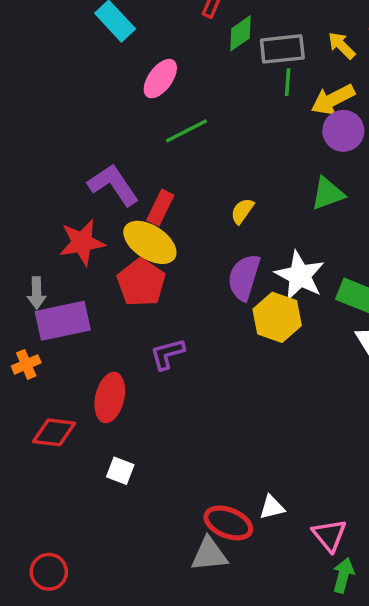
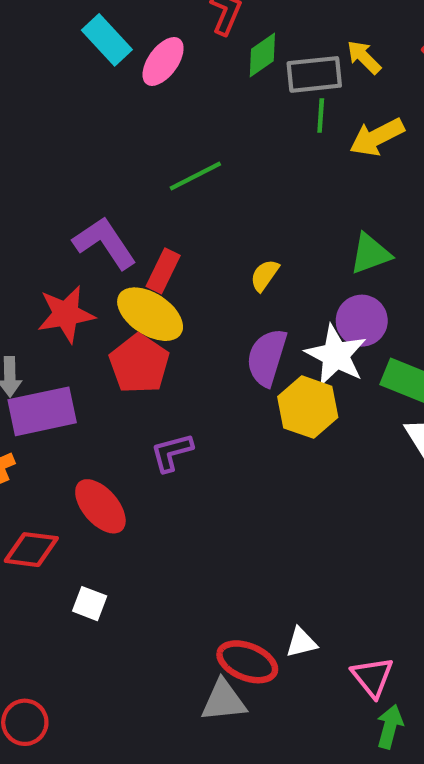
yellow arrow: (342, 45) -> (364, 57), moved
pink ellipse: (160, 79) -> (163, 61), moved
purple circle: (343, 131) -> (362, 321), moved
red ellipse: (110, 398) -> (100, 506), turned -54
white square: (120, 471) -> (90, 604), moved

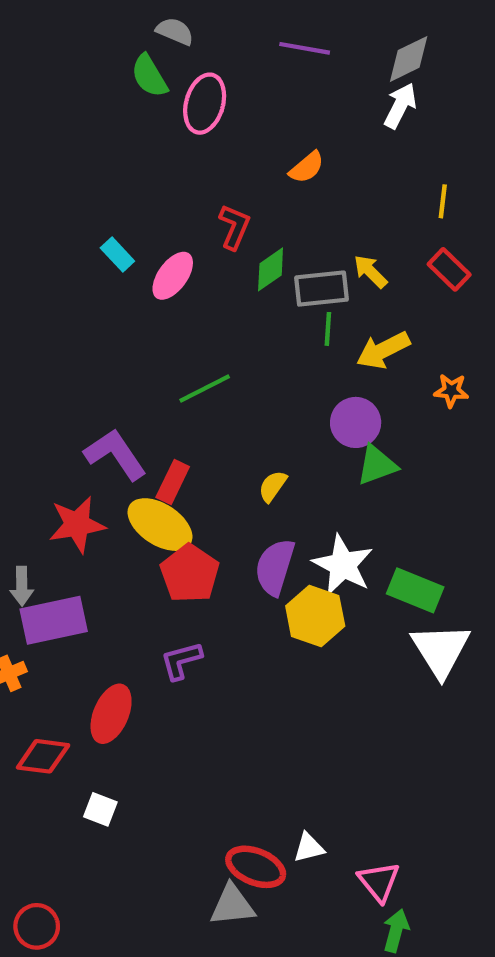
cyan rectangle: (107, 40) -> (117, 255), size x0.7
purple circle: (362, 321) -> (356, 422), moved
red pentagon: (139, 364) -> (190, 573), moved
red ellipse: (100, 506) -> (111, 714), turned 64

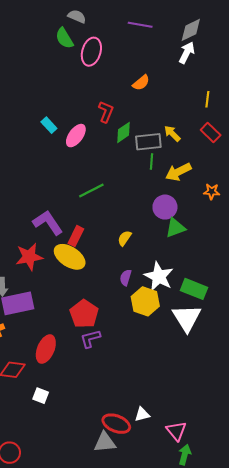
purple semicircle: (275, 567) -> (126, 278), size x0.6
red pentagon: (190, 573) -> (84, 314), moved
white triangle: (441, 650) -> (187, 318), moved
purple L-shape: (181, 661) -> (90, 339), moved

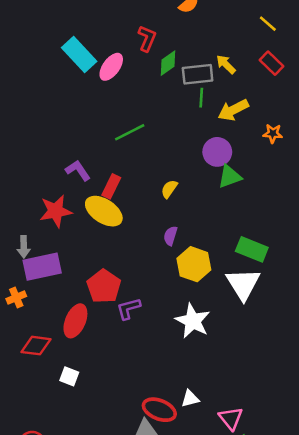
yellow line: (207, 99) -> (268, 24), turned -56
cyan rectangle: (49, 125) -> (79, 54), size x1.8
purple L-shape: (48, 223) -> (78, 170), size x0.7
white star: (159, 276) -> (193, 321), moved
red pentagon: (84, 314) -> (104, 286), moved

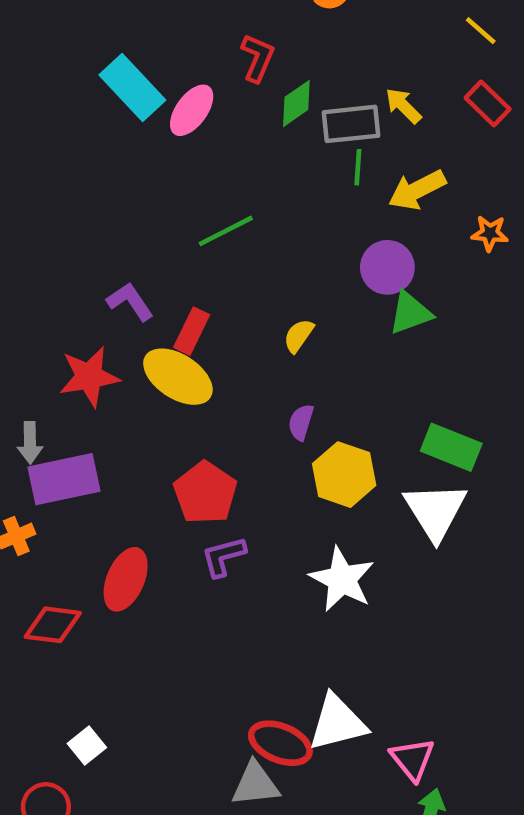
red pentagon: (104, 286) -> (205, 493), moved
white square: (69, 376) -> (87, 745), moved, turned 30
white triangle: (190, 399) -> (337, 723), size x1.8

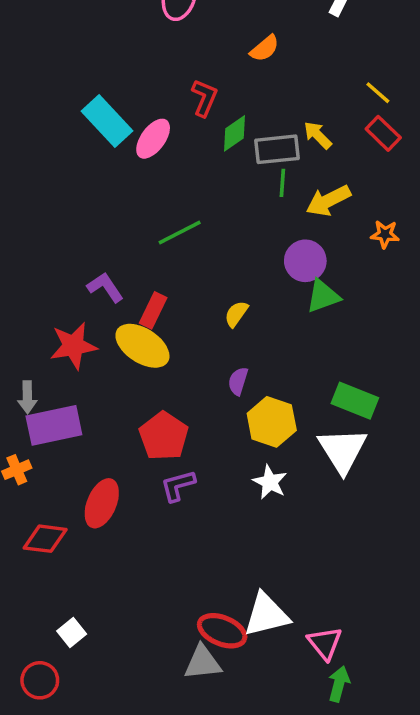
yellow line: (481, 31) -> (378, 93), moved
white star: (342, 579) -> (270, 482), moved, size x0.7

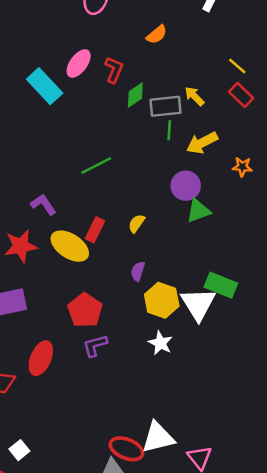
pink ellipse: (153, 139) -> (79, 63), moved
red rectangle: (153, 310) -> (95, 230), moved
white triangle: (342, 450) -> (198, 304), moved

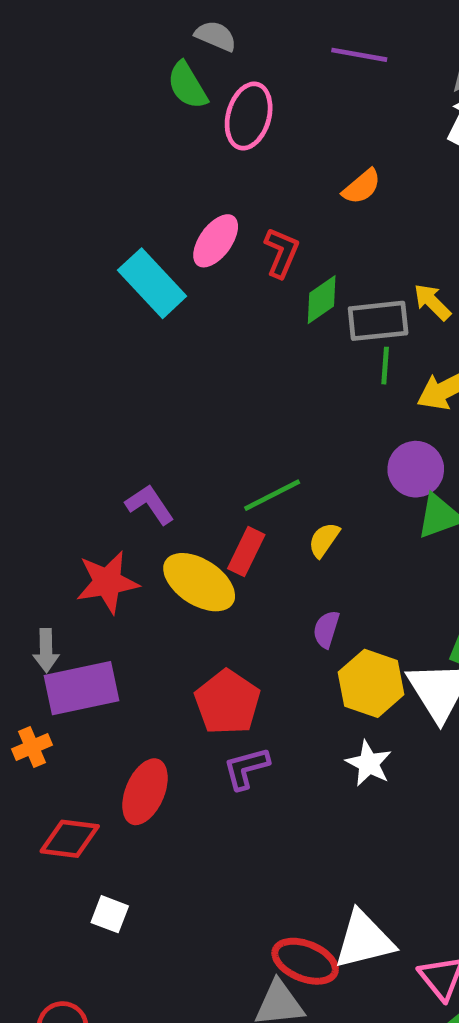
green line: (96, 165) -> (272, 495), moved
white square: (19, 450) -> (110, 914), moved, turned -30

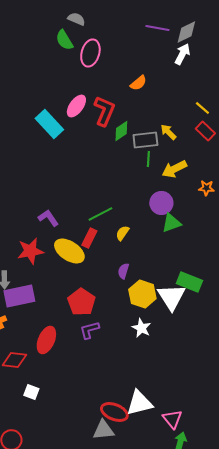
purple line: (359, 55) -> (157, 28), moved
red L-shape: (282, 253) -> (104, 111), size x1.4

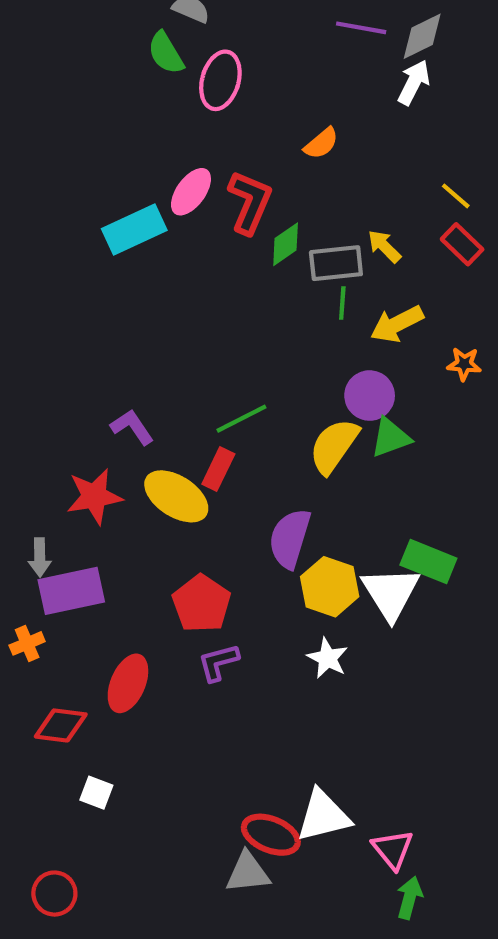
cyan rectangle: (49, 124) -> (134, 230), turned -72
yellow semicircle: (122, 233) -> (334, 446), moved, size x1.8
purple semicircle: (123, 271) -> (290, 538), size x1.8

